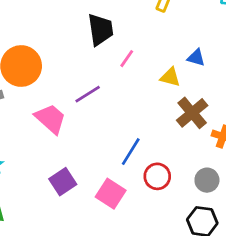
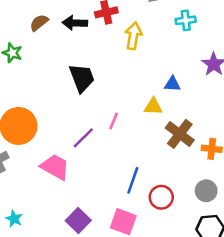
pink line: (127, 59) -> (114, 121), moved

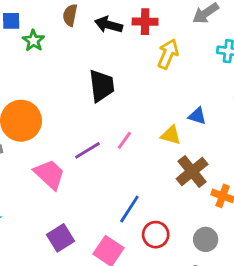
brown semicircle: (39, 23) -> (70, 15), turned -54

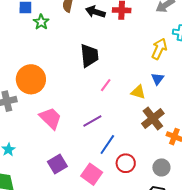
yellow arrow: (168, 54) -> (159, 49), moved
blue triangle: (197, 116) -> (158, 79), turned 48
pink line: (124, 140) -> (106, 85), moved
purple line: (87, 150) -> (92, 121), moved

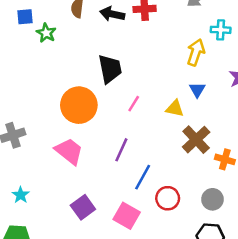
orange circle: (31, 79) -> (79, 105), moved
purple line: (92, 121) -> (121, 150), turned -30

